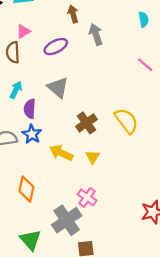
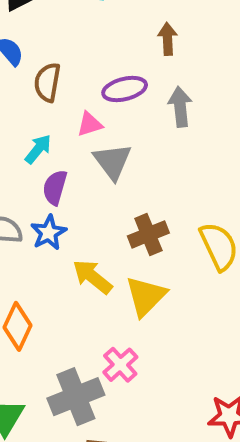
pink triangle: (23, 31) -> (90, 124), moved
gray arrow: (96, 34) -> (180, 107), moved
yellow triangle: (93, 157) -> (146, 296), size x1.6

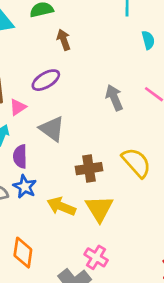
gray arrow: (180, 107) -> (114, 98), moved
pink triangle: (90, 124) -> (18, 107), moved
brown cross: (148, 234) -> (89, 169), turned 30

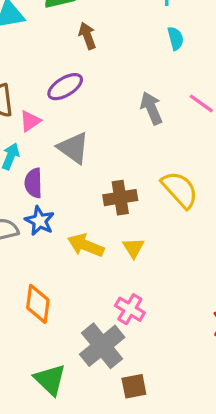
cyan semicircle: (148, 40) -> (176, 38), moved
yellow triangle: (99, 209) -> (133, 248), size x0.6

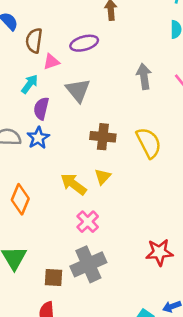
yellow arrow: (86, 245) -> (73, 184), moved
gray cross: (102, 346) -> (88, 264), moved
brown square: (134, 386) -> (53, 277), moved

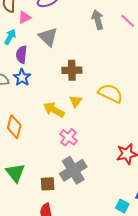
yellow semicircle: (149, 143) -> (110, 93), moved, turned -30

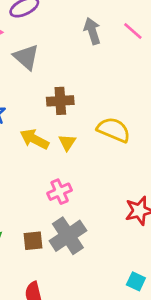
yellow arrow: (54, 110) -> (34, 139), moved
pink cross: (68, 137) -> (60, 192), turned 30
brown square: (48, 184) -> (33, 241), moved

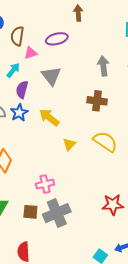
brown cross: (60, 101) -> (97, 101), moved
yellow arrow: (34, 139) -> (49, 117), moved
pink cross: (60, 192) -> (45, 184), moved

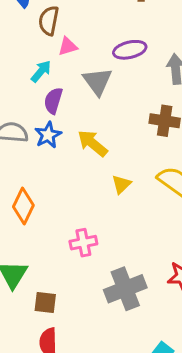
purple ellipse: (57, 39) -> (130, 50), moved
brown square: (30, 212) -> (45, 302), moved
gray cross: (57, 213) -> (125, 289), moved

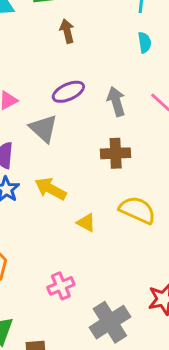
yellow triangle: (121, 184) -> (86, 223), turned -36

